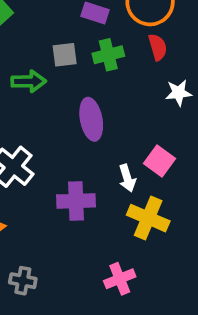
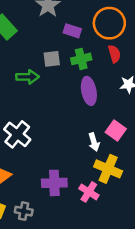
purple ellipse: (91, 119) -> (89, 91), moved
purple cross: (76, 201) -> (54, 183), moved
pink cross: (120, 279) -> (89, 192), moved, turned -36

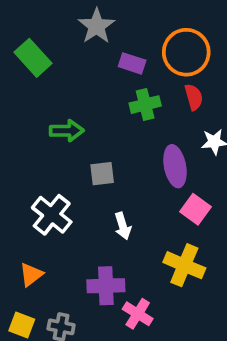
gray square: (52, 59) -> (102, 174), moved
purple ellipse: (89, 91) -> (175, 166), moved
white arrow: (94, 142) -> (123, 226), moved
pink cross: (89, 192) -> (138, 314), moved

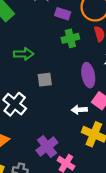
white arrow: (123, 226) -> (79, 110), moved, turned 104
purple cross: (106, 286) -> (47, 147), turned -35

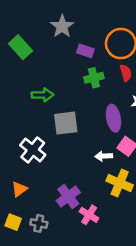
gray square: (45, 80) -> (66, 123), size x1.5

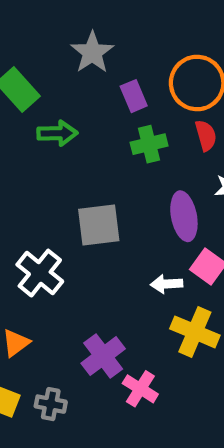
purple rectangle: (85, 51) -> (134, 96), turned 49
green arrow: (43, 95) -> (57, 133), moved

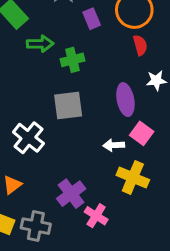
green cross: (149, 144) -> (73, 60), moved
gray cross: (51, 404) -> (36, 226), size x1.4

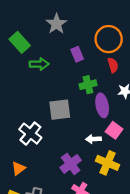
purple rectangle: (92, 19) -> (77, 54), moved
green cross: (73, 60) -> (88, 85), moved
purple cross: (71, 194) -> (71, 164), moved

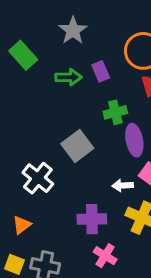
green arrow: (39, 64) -> (69, 77), moved
gray square: (60, 110) -> (77, 146), turned -30
purple cross: (71, 164) -> (92, 219), turned 36

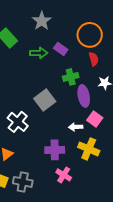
purple rectangle: (101, 71) -> (61, 49), turned -32

